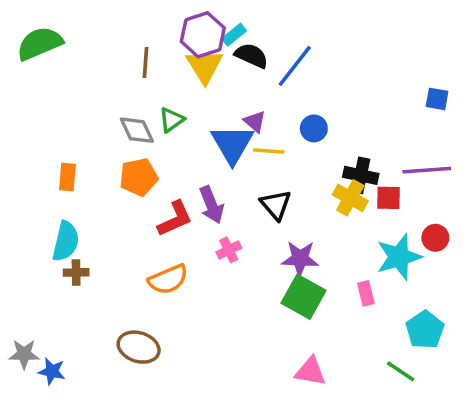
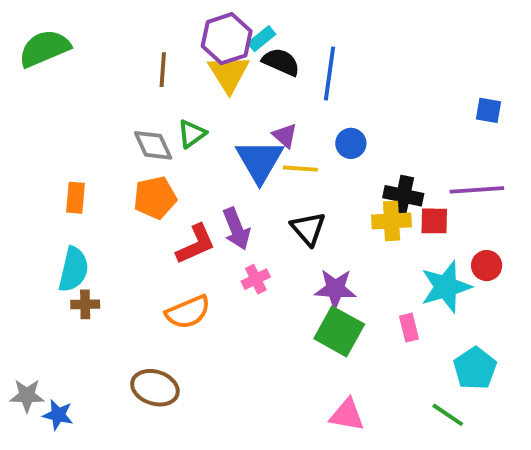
blue line: (295, 66) -> (329, 74), turned -30
yellow cross: (350, 198) -> (392, 221), turned -32

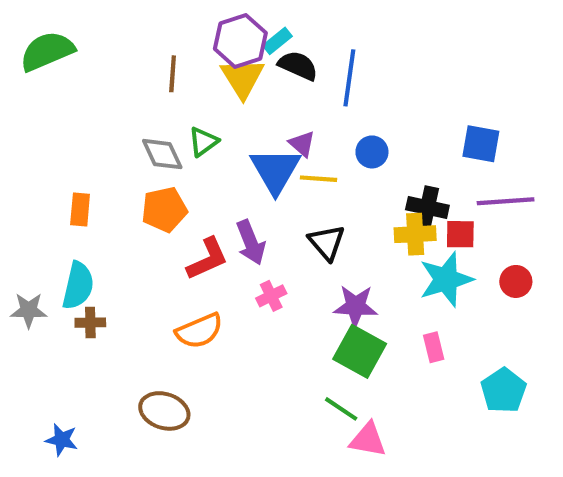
blue square: (489, 110) -> (481, 144), moved, size x1.4
cyan star: (446, 287) -> (446, 279), moved
gray star: (27, 395) -> (29, 310), moved
green line: (448, 415) -> (341, 409), moved

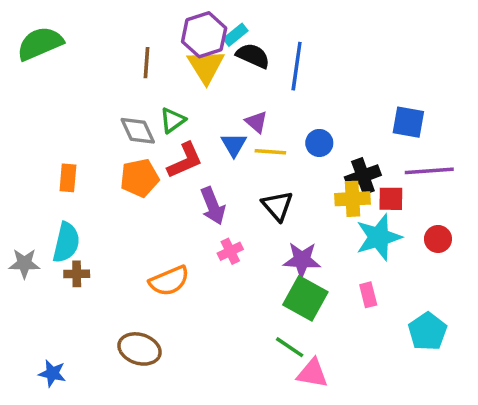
blue circle: (372, 152) -> (319, 143), moved
blue triangle: (275, 170) -> (234, 145), size x0.6
black cross: (427, 207) -> (363, 176), turned -32
red L-shape: (207, 259) -> (185, 160), moved

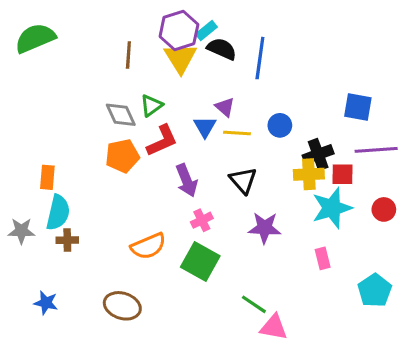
orange rectangle: (68, 178) -> (47, 177), moved
green square: (305, 298) -> (200, 261), moved
blue star: (52, 373) -> (46, 303), moved

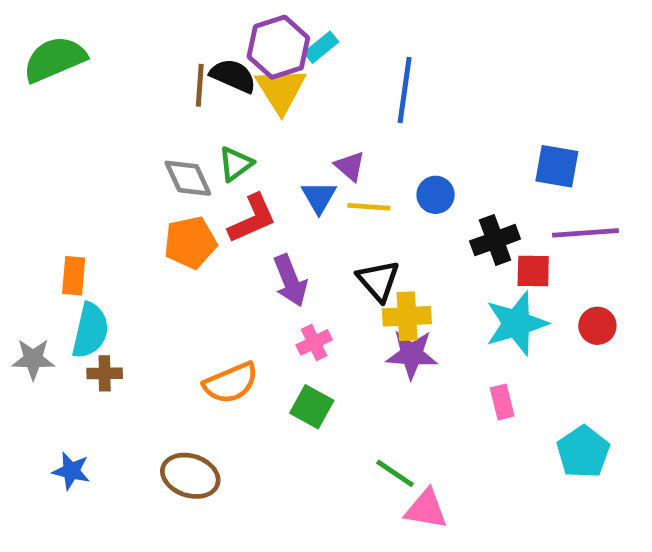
black semicircle: (222, 49) -> (233, 76), moved
yellow cross: (309, 174) -> (407, 316), moved
green square: (200, 261) -> (312, 407), size x0.7

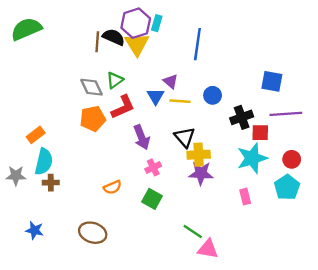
cyan rectangle: (321, 47) -> (157, 23), turned -35
orange rectangle: (74, 276) -> (36, 135), turned 48
orange semicircle: (231, 383) -> (112, 187), size x0.7
cyan pentagon: (583, 452) -> (287, 187), moved

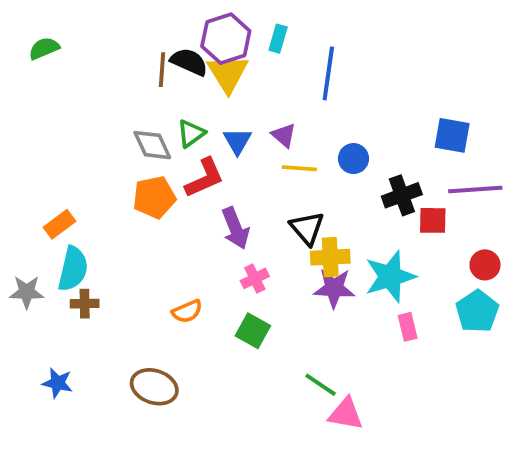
cyan rectangle: (157, 23) -> (278, 39), moved
green semicircle: (26, 29) -> (44, 48), size x0.6
blue triangle: (156, 96) -> (237, 141), moved
cyan star: (252, 158) -> (390, 277), moved

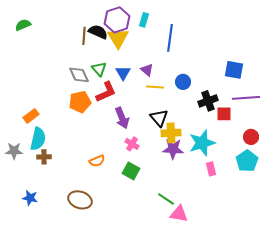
green triangle: (191, 133) -> (99, 69), turned -35
pink cross: (255, 278) -> (132, 144), turned -32

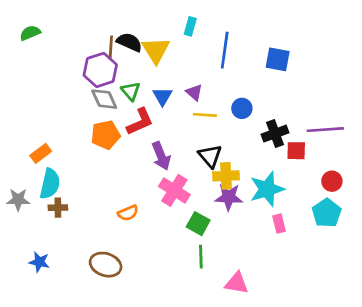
purple hexagon: (117, 20) -> (100, 70), moved
blue square: (234, 70) -> (278, 59), moved
pink cross: (132, 144) -> (174, 190), size x1.6
green square: (131, 171) -> (198, 224), moved
green line: (166, 199) -> (201, 257), moved, turned 54

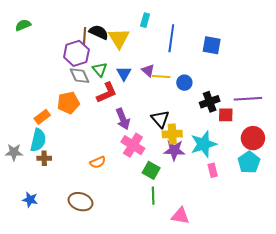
yellow line: (205, 115) -> (161, 77), moved
orange pentagon: (106, 135) -> (68, 103), moved
orange rectangle: (41, 153) -> (42, 117), moved
red circle: (332, 181) -> (253, 138), size x1.5

